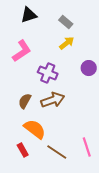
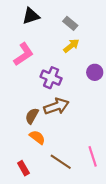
brown semicircle: (25, 101) -> (32, 116), moved
orange semicircle: (35, 129) -> (37, 137), size x0.7
red rectangle: (23, 150) -> (23, 168), moved

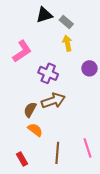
black triangle: (31, 16) -> (44, 15), moved
yellow arrow: (71, 46) -> (67, 43), turned -63
brown line: (61, 162) -> (57, 153), turned 60

